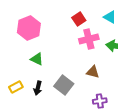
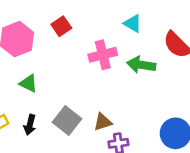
red square: (79, 19) -> (61, 26), moved
brown triangle: (93, 72) -> (103, 122), moved, turned -32

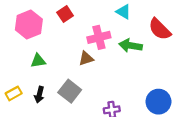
green triangle: (28, 83) -> (38, 61), turned -35
brown triangle: (103, 122) -> (86, 58), moved

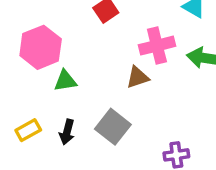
pink hexagon: (29, 25) -> (41, 47), moved

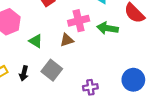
green triangle: (65, 81) -> (36, 41), moved, turned 40

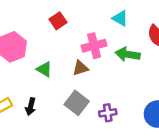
gray square: (52, 70) -> (77, 103), moved
purple cross: (90, 87) -> (108, 113), moved

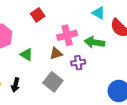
cyan triangle: (120, 18) -> (99, 13), moved
purple cross: (108, 113) -> (78, 63), moved

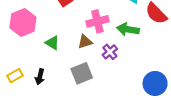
purple cross: (78, 63) -> (110, 52), turned -32
gray square: (53, 82) -> (82, 73), turned 30

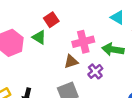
green triangle: (52, 43) -> (39, 37), moved

